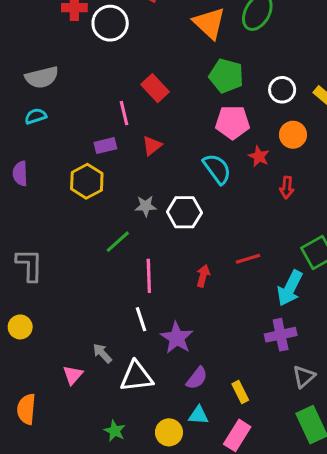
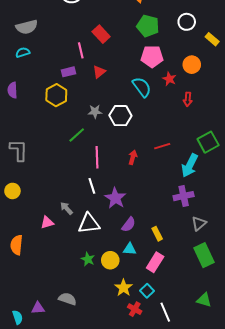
white circle: (282, 90) -> (187, 22), moved
pink triangle: (73, 375) -> (47, 223), turned 32
green star: (115, 431) -> (88, 259), moved

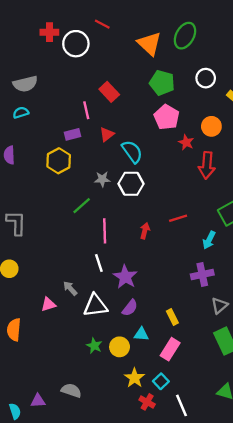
pink pentagon: (152, 56) -> (167, 117), turned 30
cyan semicircle: (142, 87) -> (132, 152), moved
red arrow: (188, 99) -> (207, 165), size x1.6
cyan arrow: (190, 165) -> (209, 240), size x0.7
purple semicircle: (129, 225) -> (130, 308), moved

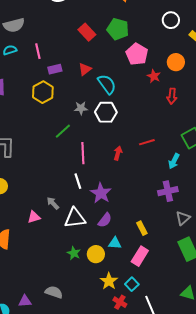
green pentagon: (162, 83) -> (118, 29), moved
pink line: (86, 110) -> (38, 51), moved
red arrow: (207, 165) -> (172, 96), size x0.7

